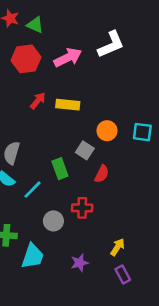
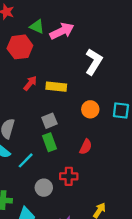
green triangle: (35, 25) -> (37, 27), moved
white L-shape: (111, 44) -> (94, 62), moved, turned -35
pink arrow: (68, 58) -> (62, 31), moved
gray square: (85, 150) -> (49, 121), moved, turned 35

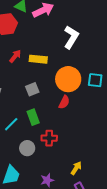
orange circle: (90, 109) -> (68, 79), size x1.6
green rectangle: (49, 142) -> (33, 117), moved
red semicircle: (86, 147) -> (64, 102), moved

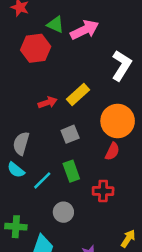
red arrow: (15, 56) -> (48, 102), moved, turned 32
yellow rectangle: (38, 59) -> (78, 95), turned -48
red cross: (49, 138) -> (103, 191), moved

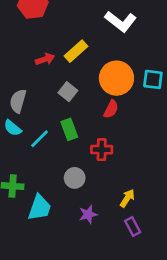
white L-shape: (122, 65) -> (121, 21), turned 96
gray square: (70, 134) -> (68, 92), turned -30
gray circle: (63, 212) -> (75, 178), moved

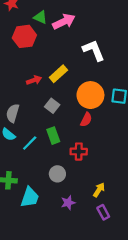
white L-shape: (121, 21) -> (94, 50), turned -150

